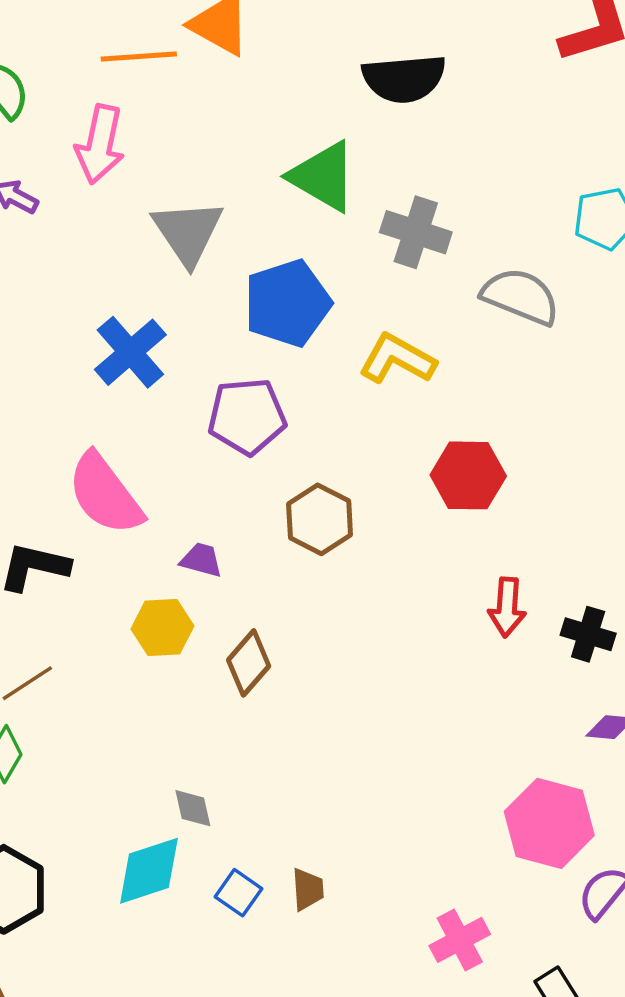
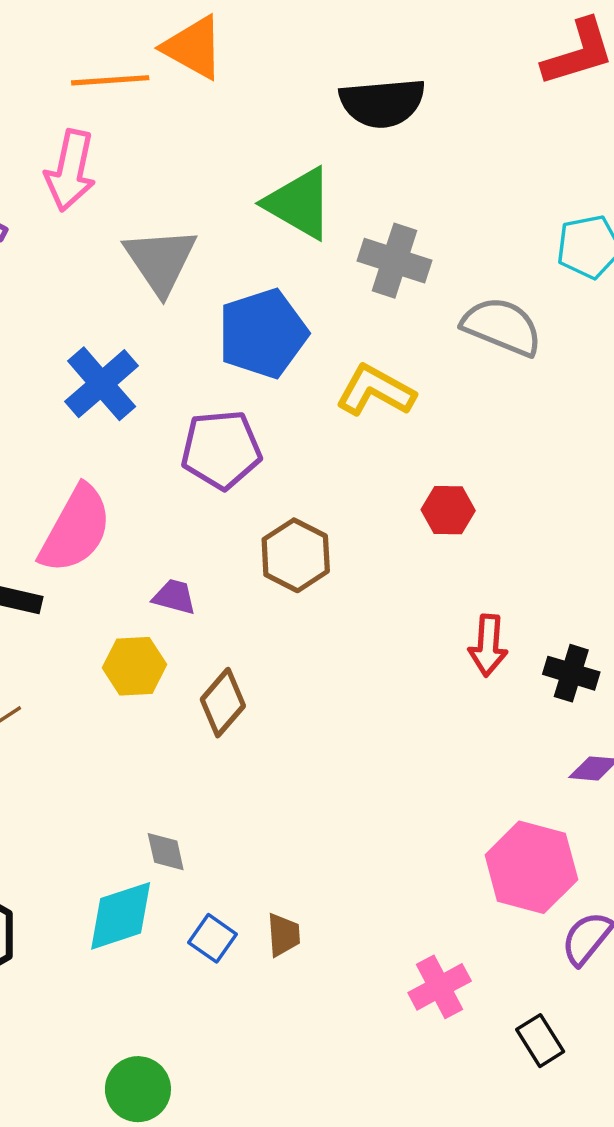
red hexagon: (468, 475) -> (448, 510), size x0.7
pink semicircle: (105, 494) -> (76, 529), turned -114

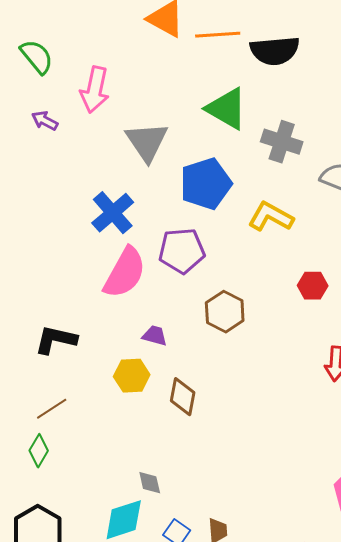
orange line: (110, 80) -> (218, 35), moved
pink semicircle: (76, 529) -> (125, 273), moved
brown diamond: (223, 703) -> (183, 397), turned -30

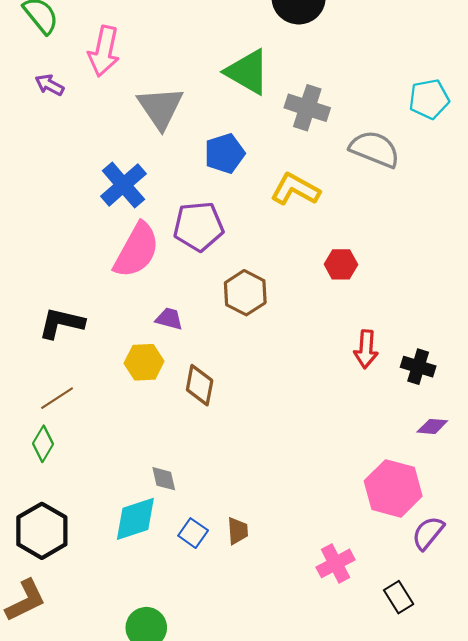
blue pentagon: (206, 184) -> (225, 153), size x0.7

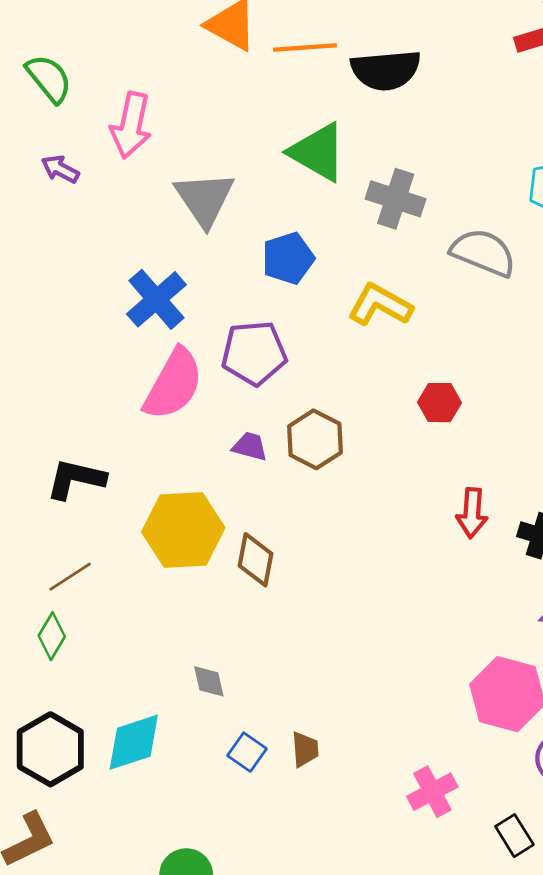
purple trapezoid: (169, 319) -> (250, 446), moved
yellow hexagon: (144, 362) -> (183, 530), size x1.6
cyan diamond: (135, 519) -> (134, 742), moved

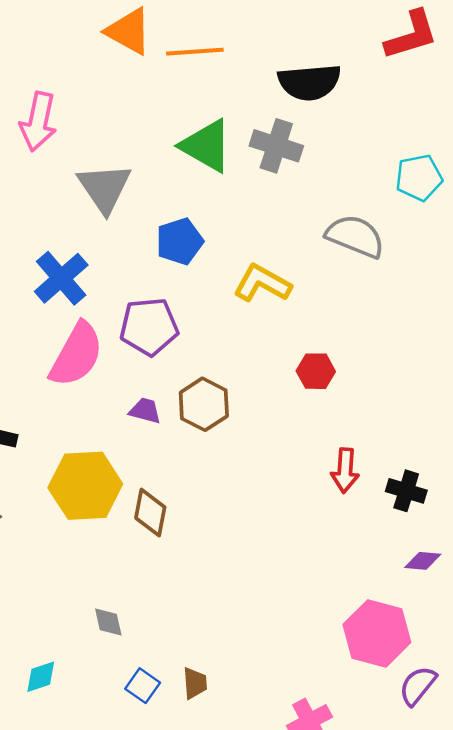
black semicircle: (386, 70) -> (309, 82), moved
gray cross: (396, 199) -> (276, 146), moved
cyan diamond: (134, 742) -> (41, 677), size x0.6

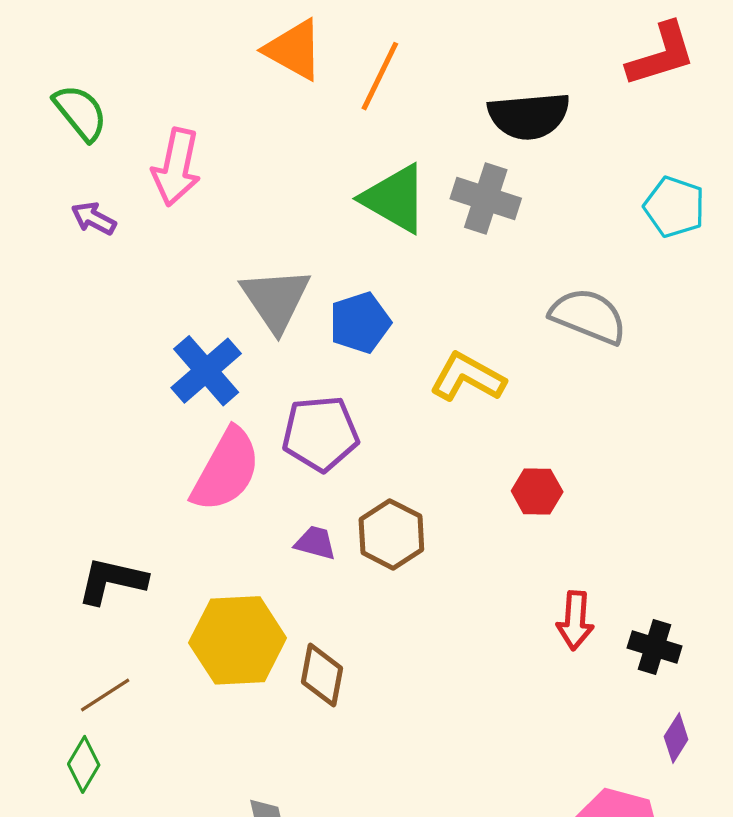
orange line: (195, 52) -> (380, 76), turned -60
cyan pentagon: (419, 178) -> (674, 207), moved, turned 30
gray triangle: (104, 188) -> (276, 300), moved
purple diamond: (423, 561) -> (676, 738), turned -63

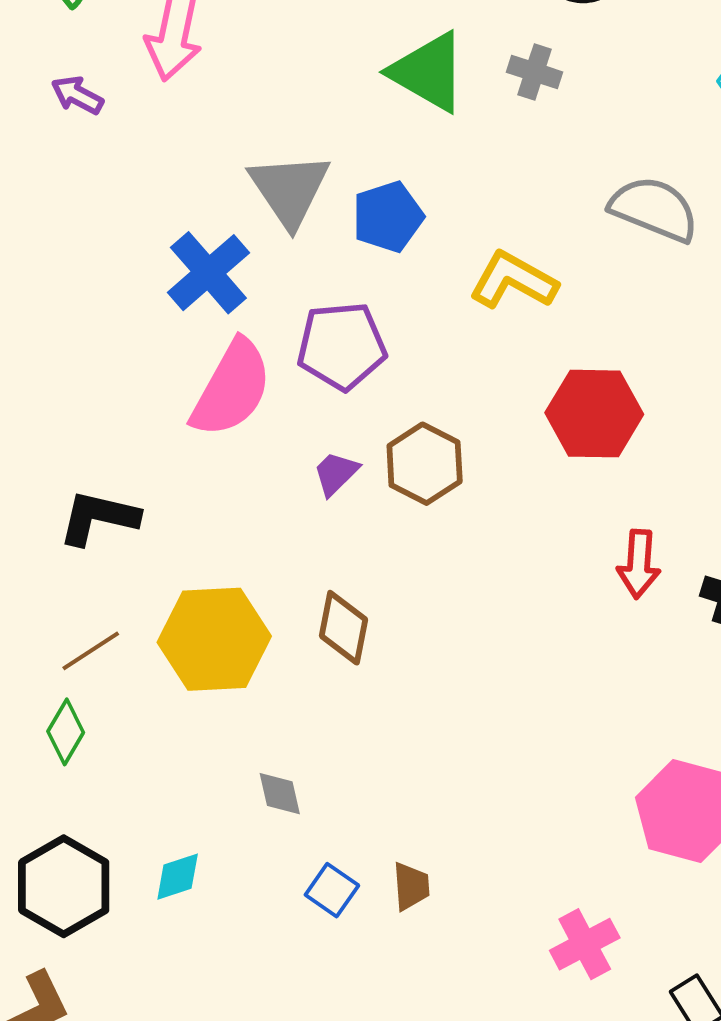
gray cross: (486, 199) -> (535, 72), size x0.7
red hexagon: (537, 491) -> (594, 414), size x1.6
purple trapezoid: (315, 543) -> (336, 473), turned -60
yellow hexagon: (238, 640) -> (214, 639), moved

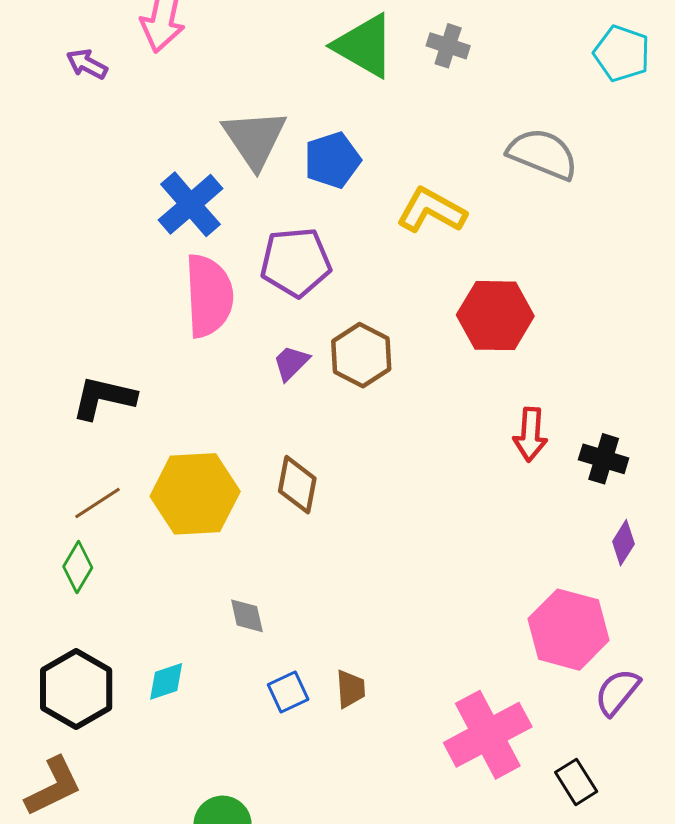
pink semicircle: (232, 388) -> (209, 296), turned -32
blue square: (332, 890) -> (288, 692), turned 30
pink cross: (585, 944) -> (488, 735), size x1.6

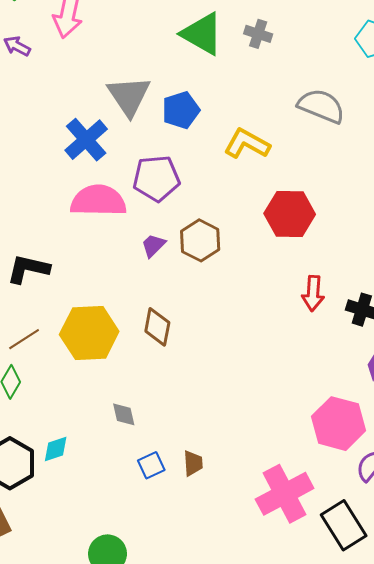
pink semicircle: (209, 296) -> (98, 201), turned -86
cyan diamond: (166, 681) -> (56, 449), moved
black rectangle: (576, 782) -> (344, 525), size x1.6

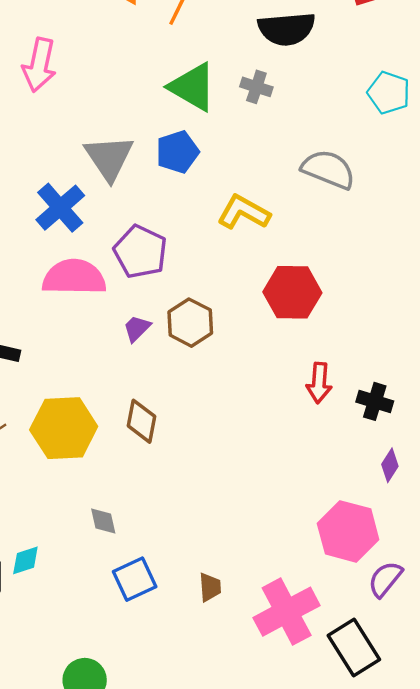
blue pentagon: (181, 110) -> (177, 152), moved
purple pentagon: (156, 178) -> (140, 252), turned 30
brown trapezoid: (193, 463) -> (210, 587), moved
blue square: (151, 465) -> (135, 579), size x1.4

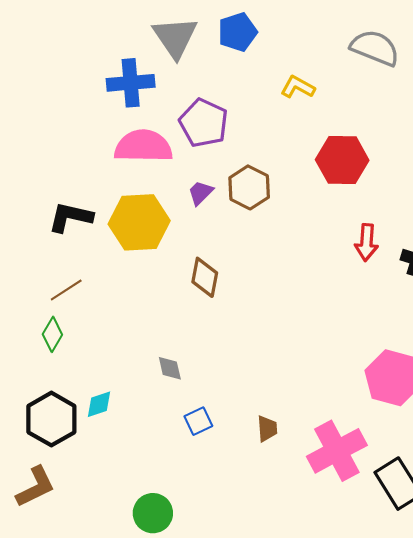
blue cross: (60, 208) -> (131, 83), turned 36
yellow L-shape: (244, 212) -> (298, 87), size x0.7
yellow hexagon: (64, 428) -> (139, 222), moved
blue square: (135, 579) -> (198, 421), size x0.7

